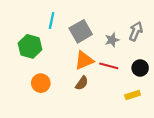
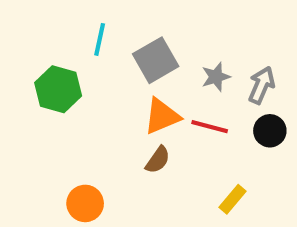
gray arrow: (136, 31) -> (262, 85), moved
orange circle: (41, 83) -> (85, 203), moved
yellow rectangle: (133, 95) -> (232, 199), moved, turned -32

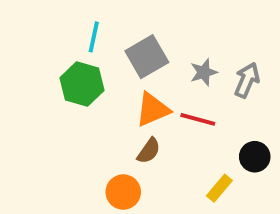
green hexagon: (58, 89) -> (82, 84), moved
black circle: (270, 131) -> (255, 157), moved
orange circle: (85, 203) -> (123, 192), moved

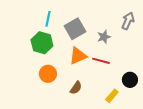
gray arrow: (247, 80) -> (128, 21), moved
brown semicircle: (149, 151) -> (76, 88), moved
orange circle: (123, 192) -> (48, 74), moved

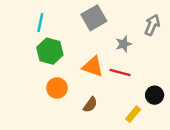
cyan line: (48, 19) -> (40, 23), moved
gray square: (75, 29) -> (94, 18), moved
orange triangle: (78, 56) -> (93, 67), turned 42

